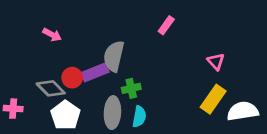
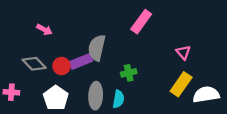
pink rectangle: (166, 25) -> (141, 22), size x1.5
gray diamond: (51, 88) -> (34, 64), moved
green cross: (131, 88) -> (129, 73), moved

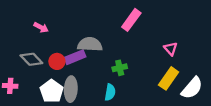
gray semicircle: (97, 48) -> (90, 44), turned 80
white semicircle: (206, 95) -> (192, 88), turned 140
gray ellipse: (96, 96) -> (71, 89), moved

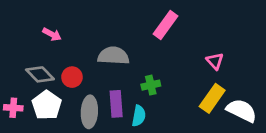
purple rectangle: (75, 57) -> (116, 104), moved, turned -72
white semicircle: (192, 88) -> (242, 110), turned -105
white pentagon: (52, 91) -> (47, 105), moved

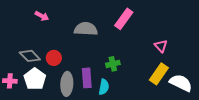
pink arrow: (52, 34) -> (42, 16), moved
gray semicircle: (113, 56) -> (86, 29), moved

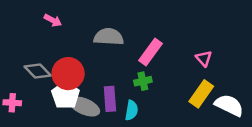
pink rectangle: (124, 19) -> (151, 52), moved
red circle: (54, 58) -> (68, 74), size x1.6
white pentagon: (35, 79) -> (66, 95), moved
gray ellipse: (67, 84) -> (85, 107), turned -70

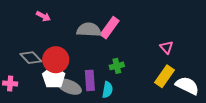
pink rectangle: (151, 52) -> (110, 28), moved

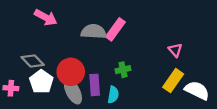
pink arrow: (43, 16) -> (46, 17), size x1.5
red circle: (56, 60) -> (71, 72), moved
white pentagon: (54, 77) -> (41, 82), moved
gray ellipse: (69, 87) -> (73, 91), turned 40

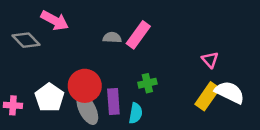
gray semicircle: (94, 32) -> (112, 37), size x0.6
gray diamond: (33, 61) -> (26, 40), moved
white semicircle: (197, 90) -> (230, 92), moved

